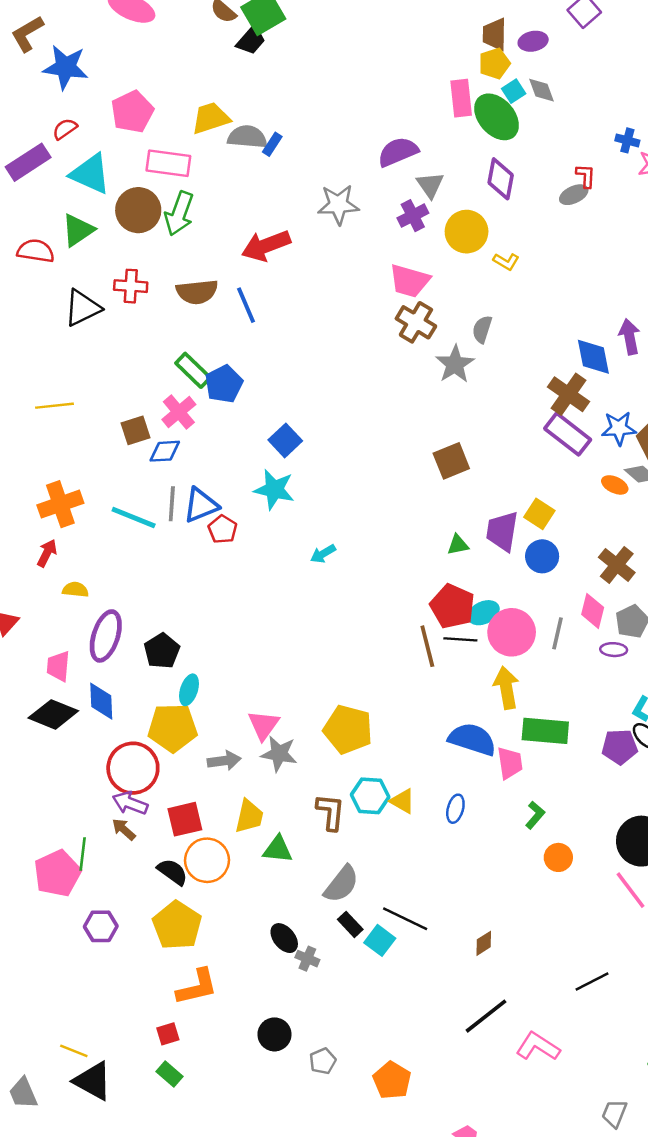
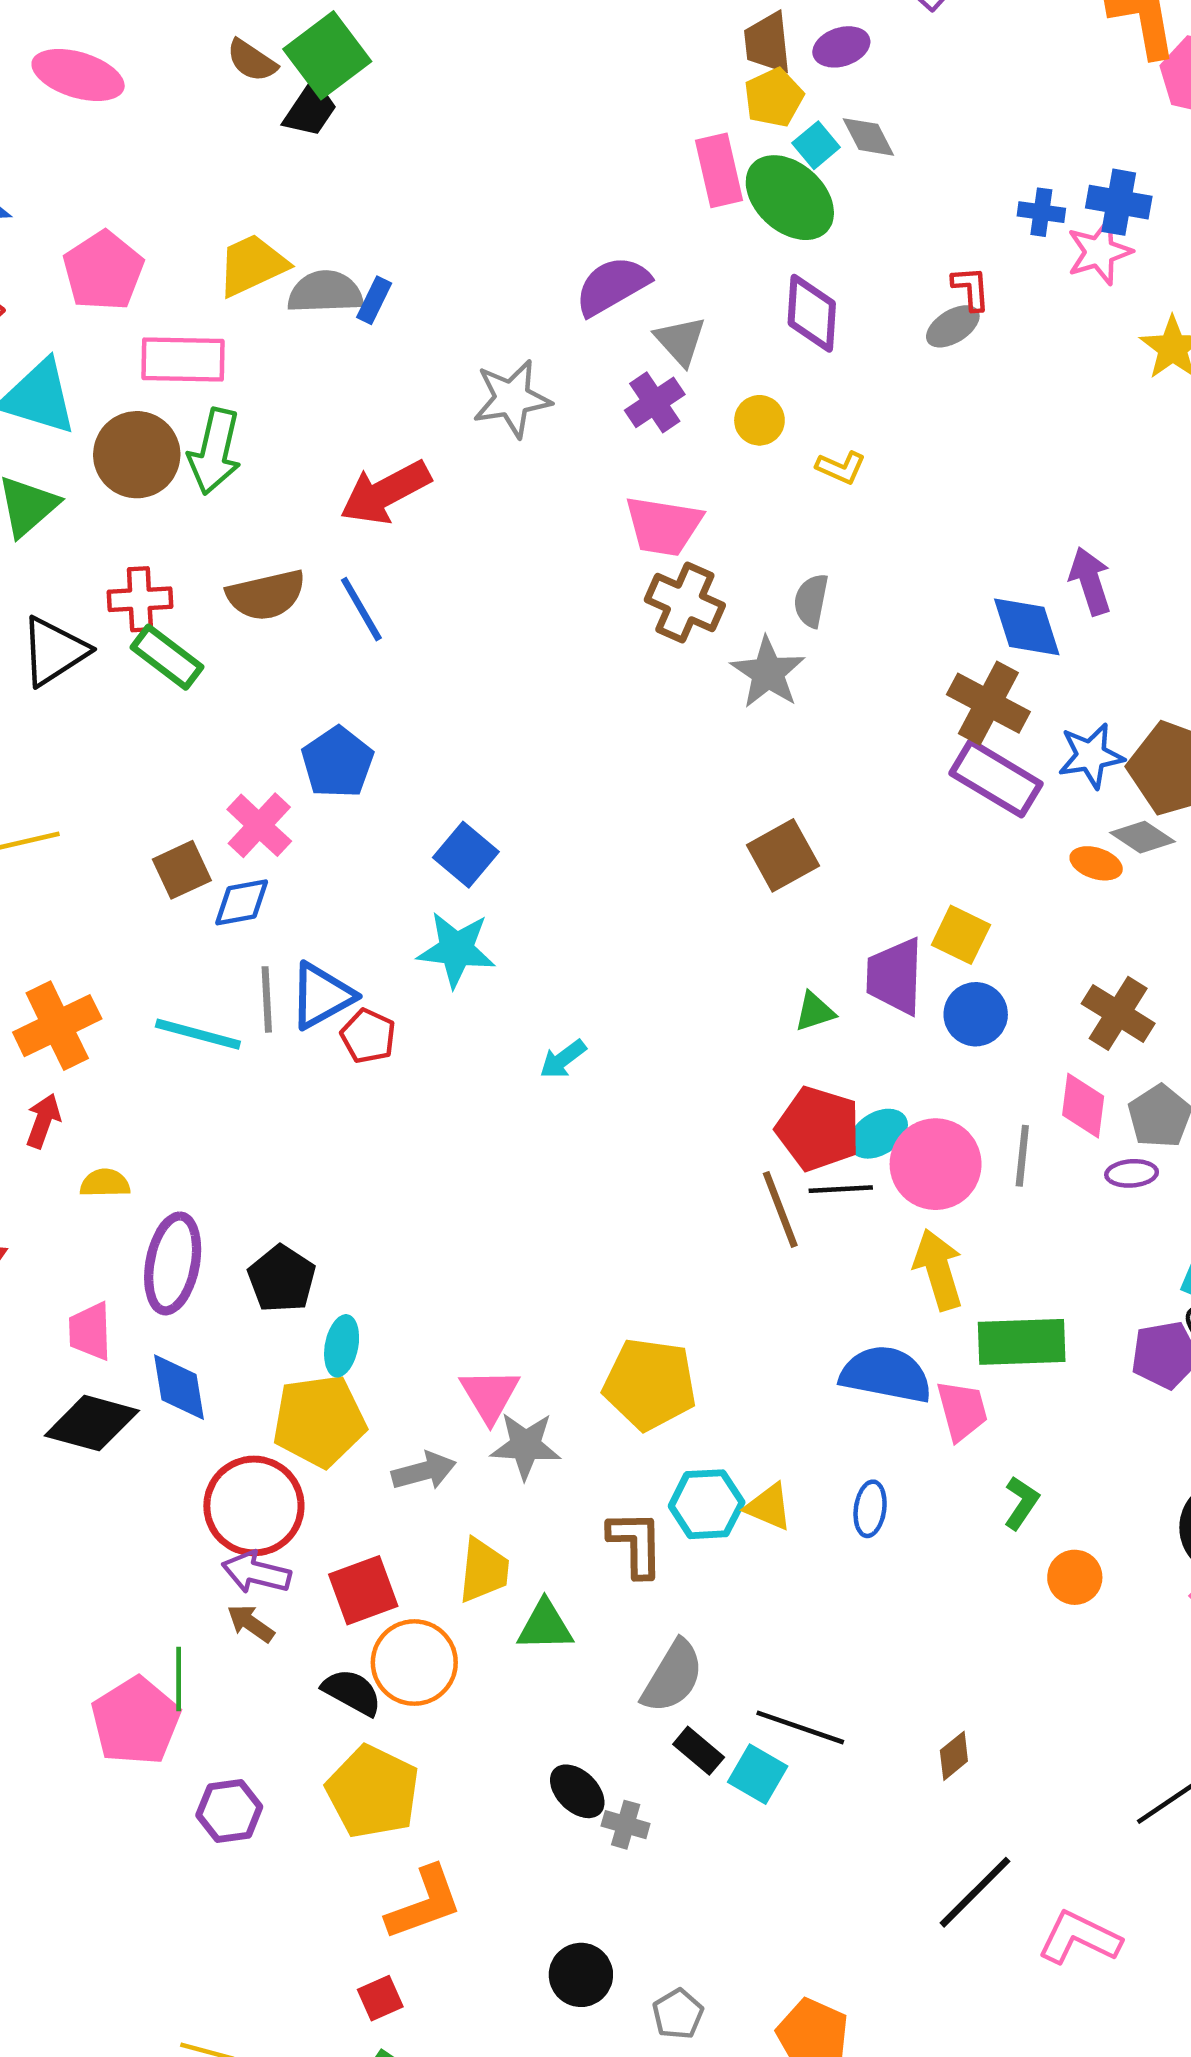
yellow circle: (467, 232) -> (759, 420), size x0.6
green rectangle: (193, 370) -> (167, 657), moved

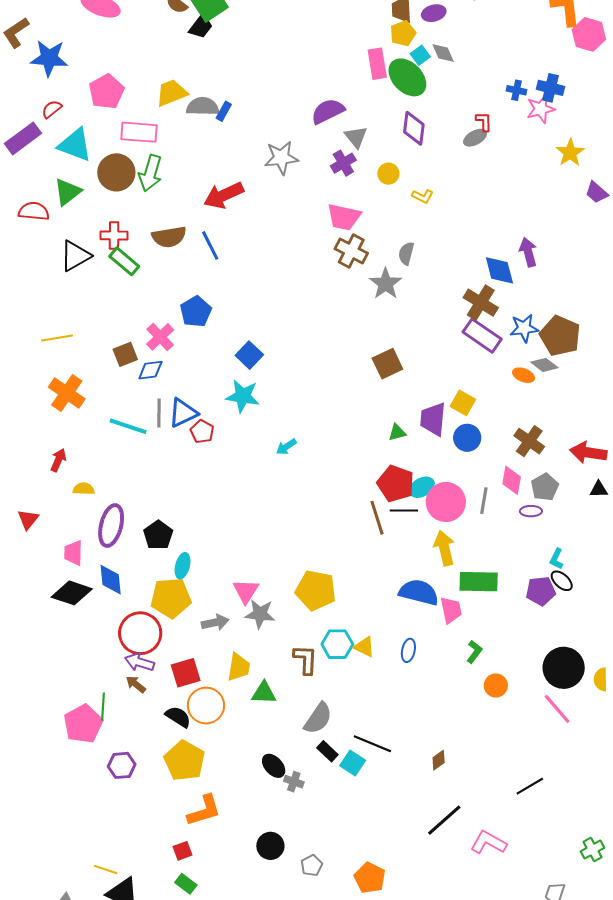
orange cross: (57, 1026) -> (67, 393), moved, turned -33

